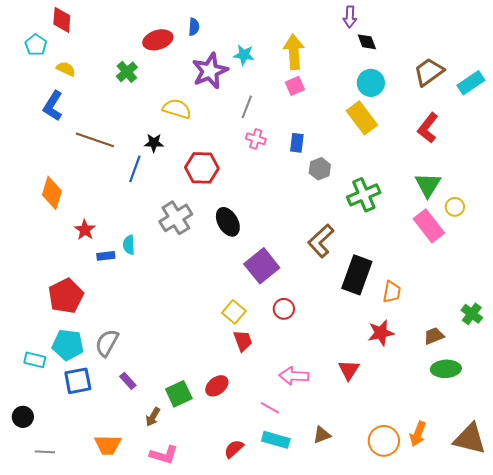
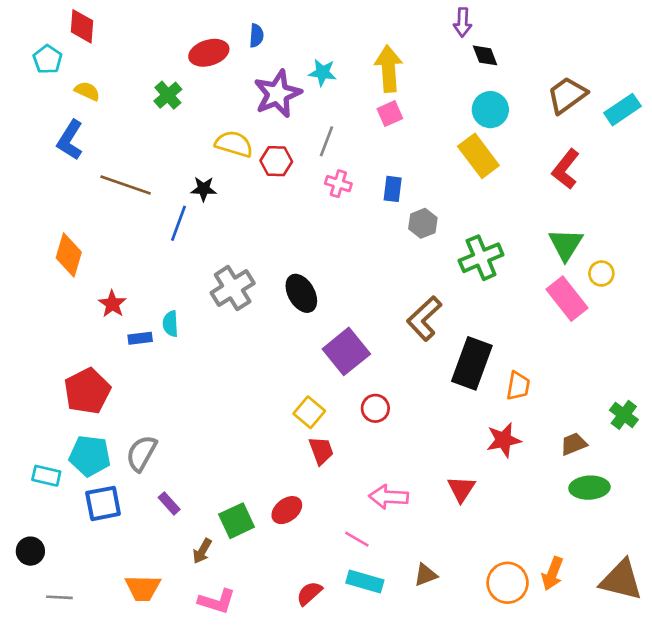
red hexagon: (202, 168) -> (276, 161), moved, size x0.7

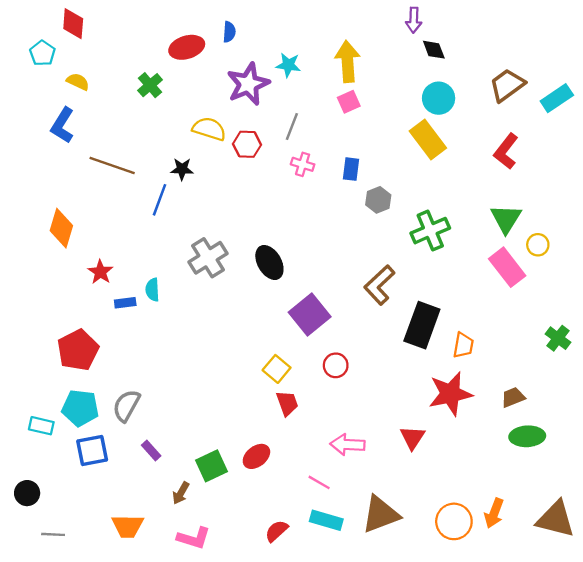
green cross: (624, 415) -> (558, 338), moved
red star: (504, 440) -> (450, 394), size x1.4
brown triangle: (426, 575) -> (381, 514), size x1.8

